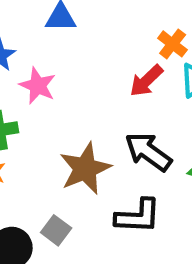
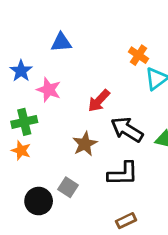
red arrow: (146, 81) -> (99, 101), moved
brown star: (85, 169) -> (85, 144), size x0.7

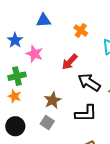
orange cross: (138, 55) -> (81, 31), moved
brown star: (85, 144) -> (53, 100), moved
black circle: (39, 201) -> (15, 126), moved

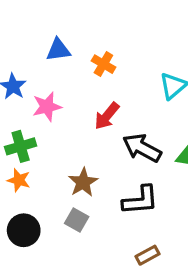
orange cross: (81, 31) -> (103, 64), moved
pink star: (34, 54) -> (47, 107), turned -30

